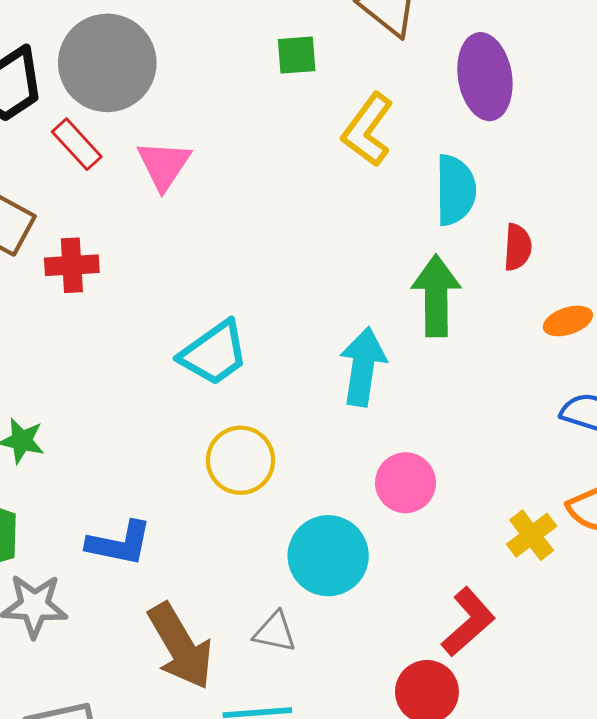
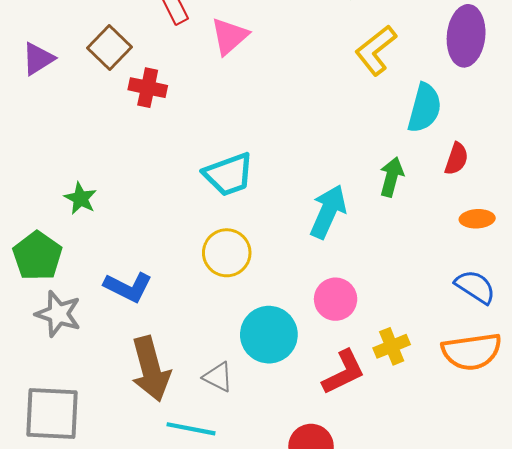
green arrow: (436, 296) -> (392, 177), size x0.7
yellow cross: (532, 535) -> (392, 346), moved
red L-shape: (468, 622) -> (343, 372), moved

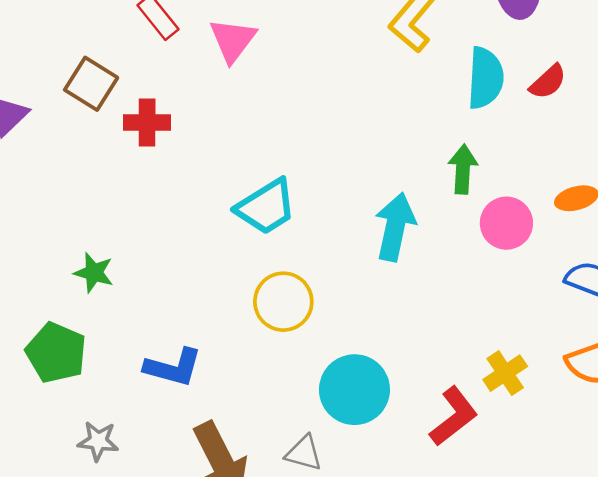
red semicircle: (456, 159) -> (548, 82), moved, turned 40
pink circle: (336, 299) -> (506, 223), moved
gray star: (58, 314) -> (98, 441), moved, size x0.7

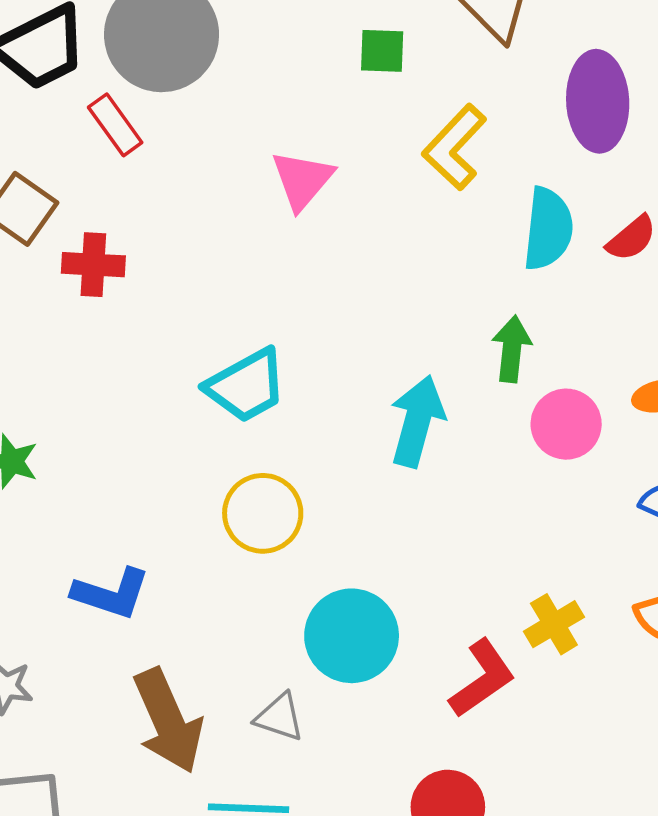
pink triangle: (233, 40) -> (302, 180), moved

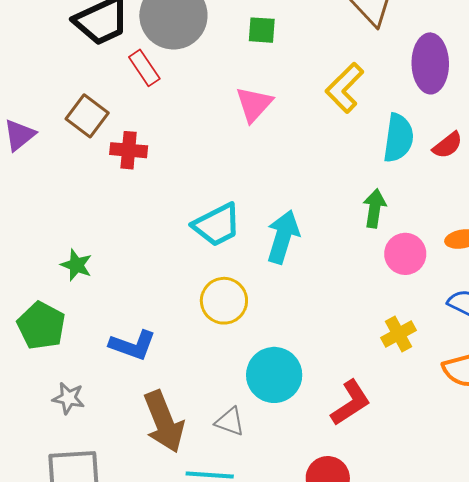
green square: (382, 51) -> (262, 30), moved
cyan arrow: (417, 421) -> (283, 237), moved
yellow cross: (554, 624) -> (399, 334), moved

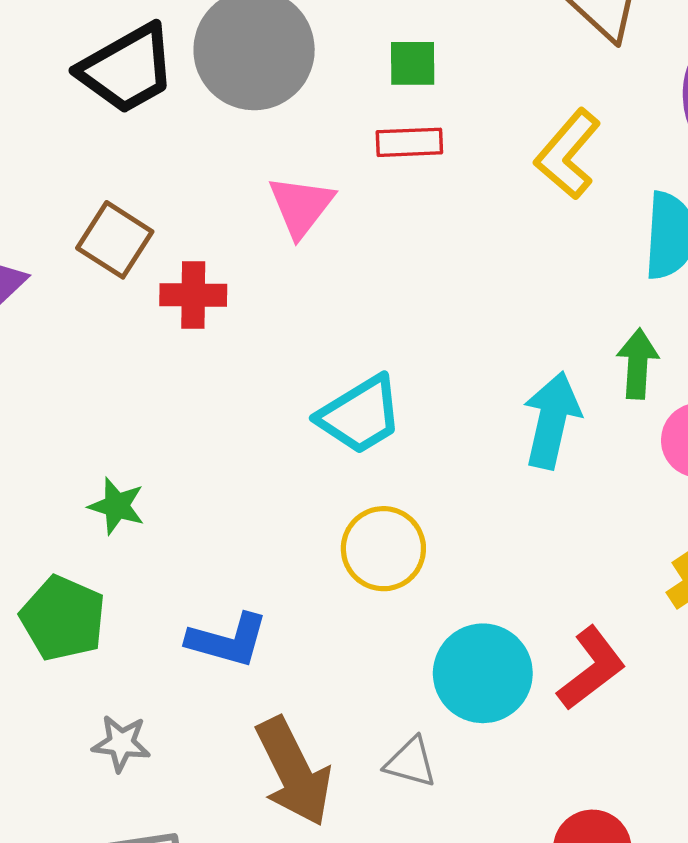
red rectangle: (144, 68) -> (409, 142), moved, turned -54
pink triangle: (254, 104) -> (301, 206), moved
cyan arrow: (283, 237) -> (552, 420), moved
red L-shape: (351, 403) -> (591, 668), moved

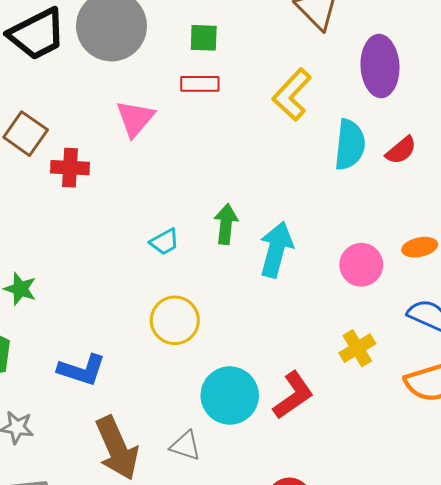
green arrow: (638, 364) -> (226, 224), moved
cyan trapezoid: (360, 415) -> (164, 242), size x0.6

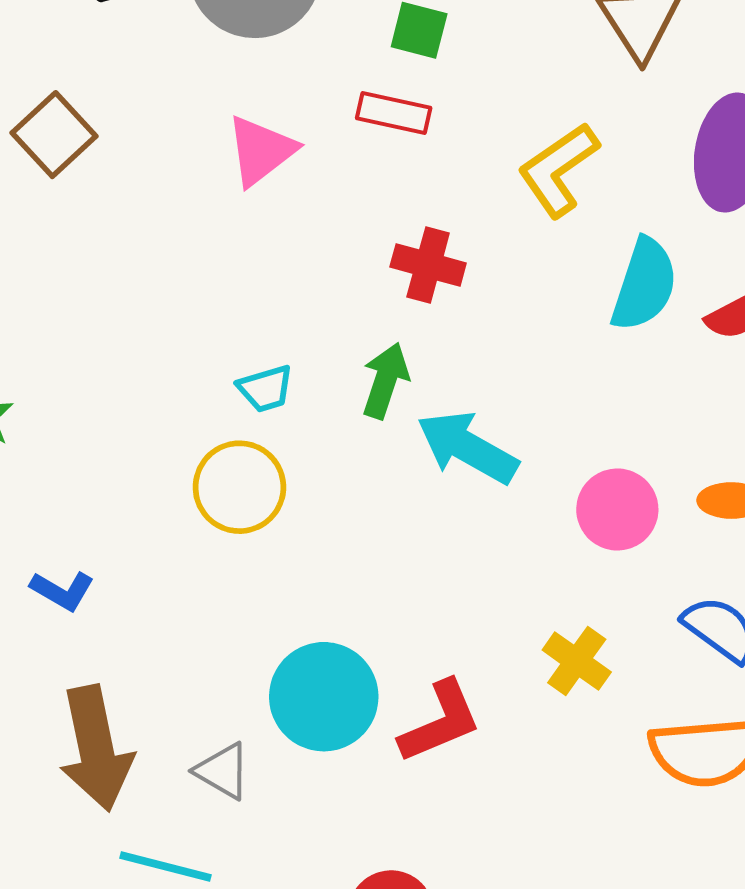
red cross: (70, 168) -> (428, 265), moved
cyan arrow: (276, 249) -> (467, 447), turned -88
yellow circle: (175, 320) -> (239, 487), moved
yellow cross: (357, 348) -> (577, 661), turned -36
blue L-shape: (82, 370) -> (62, 591), size x0.7

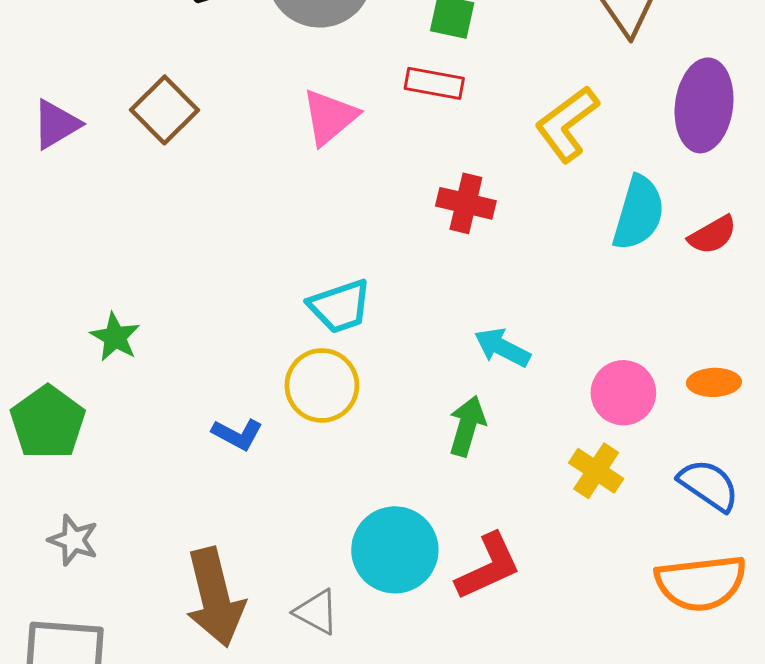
green arrow: (385, 381) -> (467, 426), moved
cyan trapezoid: (265, 389) -> (340, 306), size x1.4
cyan arrow: (467, 447) -> (502, 347), size x0.7
blue L-shape: (62, 591) -> (237, 434), moved
yellow cross: (577, 661) -> (596, 471), moved

